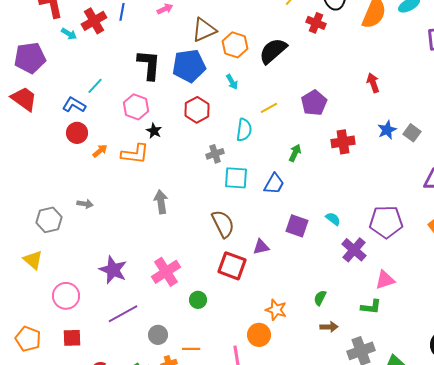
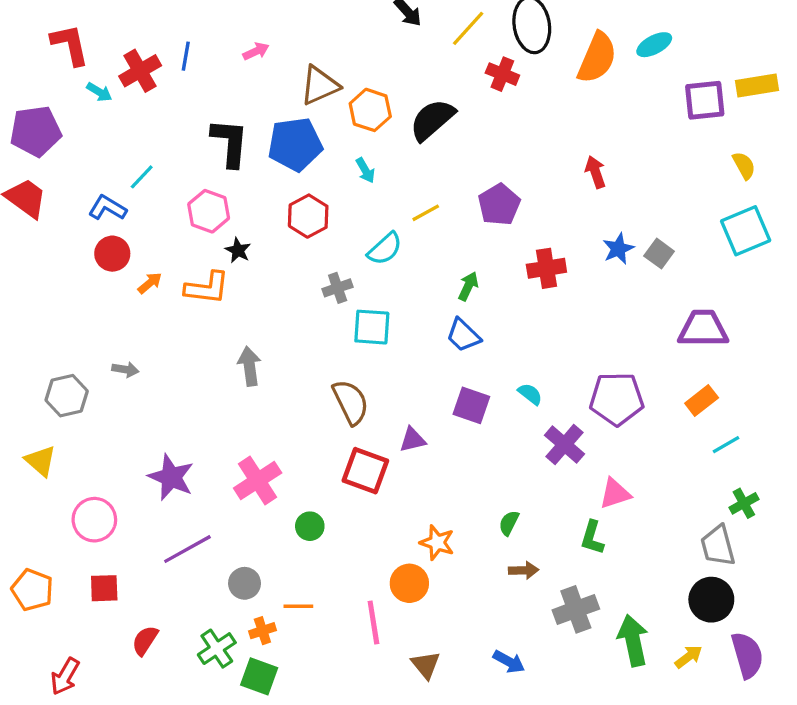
cyan semicircle: (244, 130) -> (385, 249), turned 40
blue trapezoid: (274, 184) -> (463, 335), moved, turned 105
green L-shape: (371, 307) -> (592, 538), turned 100

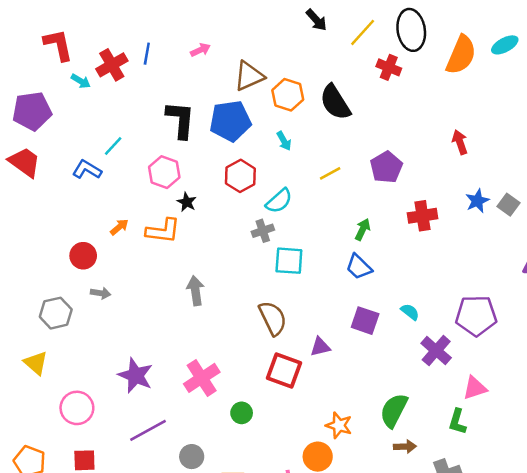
black semicircle: (432, 120) -> (335, 102), turned -81
cyan semicircle: (385, 249) -> (279, 201), moved
red circle: (112, 254) -> (83, 256), moved
green semicircle: (509, 523) -> (394, 410), size x1.8

